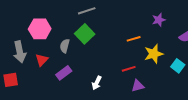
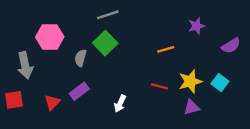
yellow star: (154, 54) -> (190, 81), moved
red triangle: (42, 60) -> (52, 102), moved
red line: (129, 69) -> (159, 86), turned 32
purple triangle: (138, 86) -> (192, 107), moved

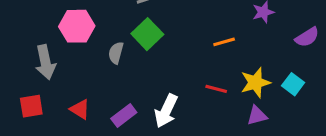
purple rectangle: (79, 91) -> (124, 116), moved
red triangle: (52, 102) -> (80, 109), turned -42
white arrow: (120, 104) -> (166, 111), size x1.5

